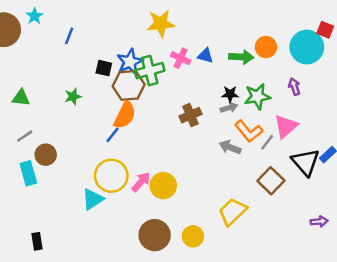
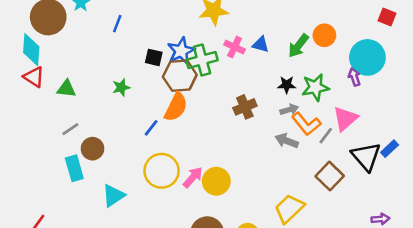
cyan circle: (307, 47) -> (367, 57), moved
green arrow: (241, 57) -> (298, 46), turned 125
gray arrow: (229, 108) -> (289, 110), moved
blue line: (113, 135) -> (151, 128), moved
cyan triangle: (93, 199) -> (113, 196), moved

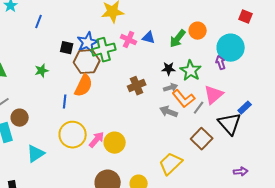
green star: (315, 87) -> (191, 71), turned -30
blue line: (151, 128) -> (65, 102), turned -32
blue rectangle: (390, 149) -> (245, 108), moved

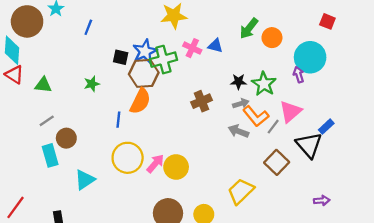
green arrow: (178, 39) -> (249, 28), moved

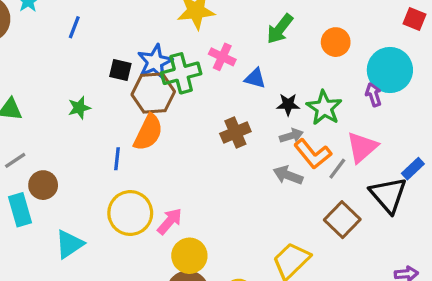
green arrow: (249, 28) -> (280, 29), moved
blue triangle: (215, 46) -> (255, 78), moved
yellow circle: (176, 167) -> (189, 256), moved

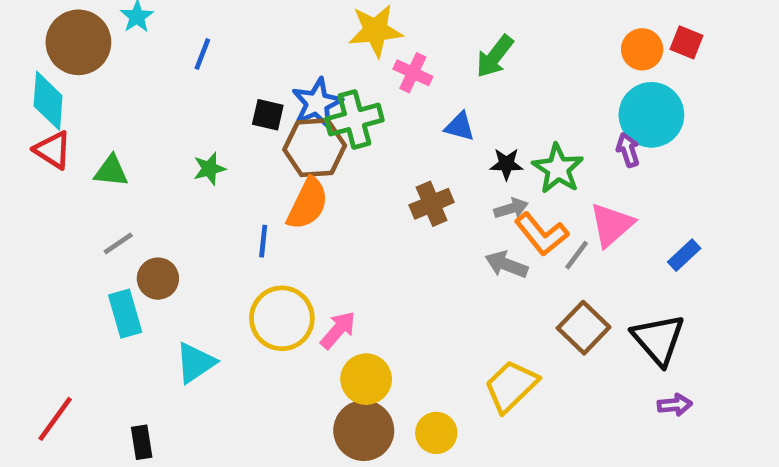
orange circle: (336, 42) -> (642, 49), moved
pink cross: (222, 57) -> (413, 73), moved
black triangle: (388, 195) -> (658, 339), moved

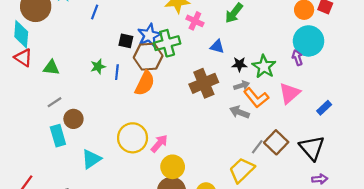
brown cross: (432, 204) -> (204, 83), size x1.4
blue line: (263, 241) -> (117, 72), moved
gray line: (577, 255) -> (257, 147), moved

